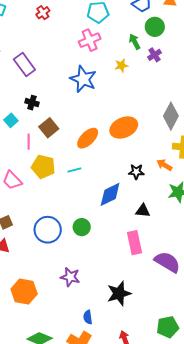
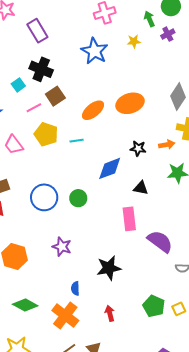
black cross: (32, 103) -> (41, 69), size x1.6
pink line: (29, 142) -> (34, 108), turned 56
orange arrow: (164, 165) -> (167, 145), turned 133
green pentagon: (168, 327) -> (154, 306), turned 30

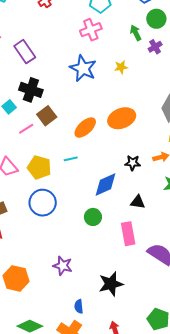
yellow star: (134, 41) -> (121, 67), moved
yellow pentagon: (46, 134) -> (39, 167), moved
blue circle: (44, 197) -> (43, 203), moved
green circle: (78, 198) -> (93, 217), moved

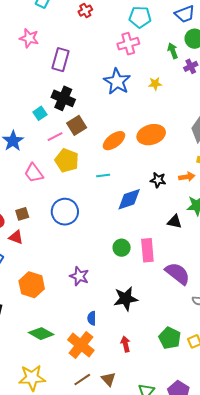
purple rectangle: (25, 52) -> (60, 60), turned 45
cyan line: (71, 159) -> (103, 175), moved
yellow pentagon: (39, 167) -> (67, 160), moved
black triangle: (138, 202) -> (175, 222), moved
green circle: (93, 217) -> (122, 248), moved

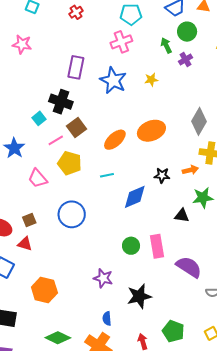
purple rectangle: (60, 60) -> (76, 67), moved
purple star: (79, 276) -> (103, 278), moved
green pentagon: (170, 338) -> (173, 331), moved

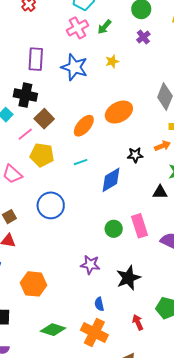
green arrow: (166, 45) -> (104, 27), moved, turned -105

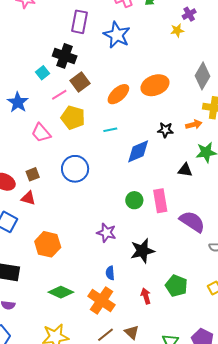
yellow star: (112, 61) -> (177, 30), moved

